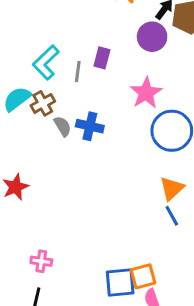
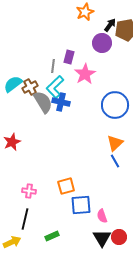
cyan L-shape: (46, 62) -> (55, 87), moved
pink star: (146, 93) -> (85, 74), moved
gray semicircle: (63, 126) -> (43, 102), size x1.6
orange square: (143, 276) -> (66, 186), moved

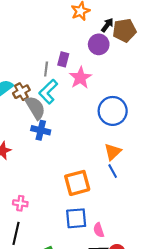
blue cross: (61, 102) -> (41, 130), moved
orange square: (66, 186) -> (77, 183), moved, size x1.4

